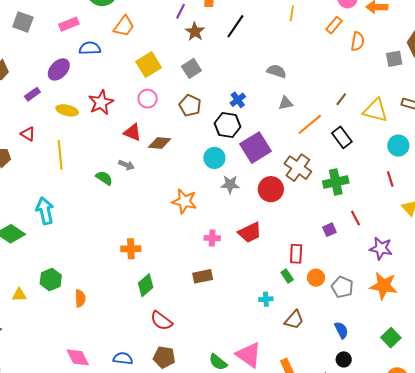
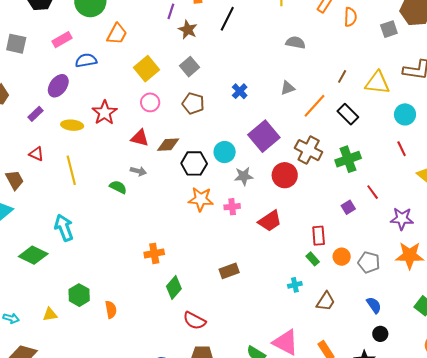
gray semicircle: (277, 71) -> (295, 43), moved
black hexagon: (227, 125) -> (194, 163), moved
pink cross: (212, 238) -> (232, 207), moved

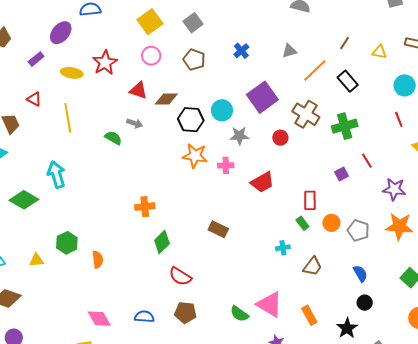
yellow triangle: (377, 83) -> (379, 52), size x0.6
red circle: (285, 175) -> (280, 138), size x0.6
brown rectangle: (229, 271) -> (218, 229), turned 42

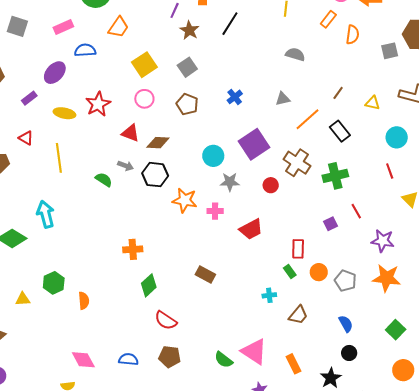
black hexagon: (191, 120) -> (155, 175), moved

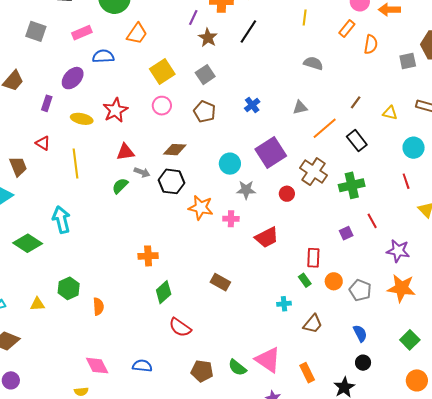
purple rectangle: (29, 98) -> (47, 103), turned -35
red triangle: (130, 133) -> (125, 152), moved, turned -30
green semicircle: (104, 180) -> (120, 186), turned -78
brown pentagon: (170, 357) -> (202, 371), moved

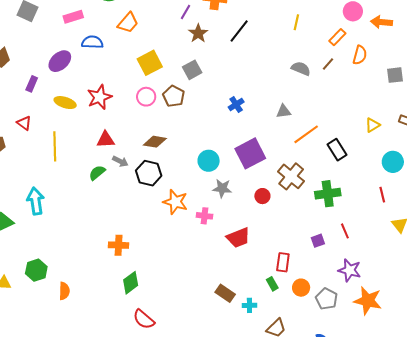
brown line: (356, 102) -> (328, 64), moved
brown pentagon: (205, 112) -> (174, 96), moved
yellow triangle: (390, 113) -> (373, 125), turned -49
purple star: (398, 251) -> (350, 270), moved
brown rectangle: (220, 282) -> (225, 293), moved

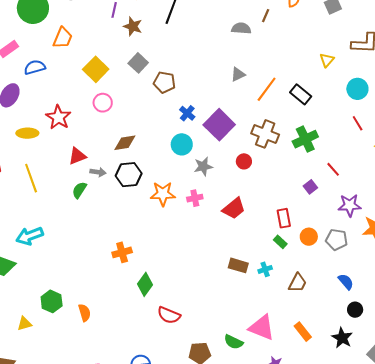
brown pentagon: (174, 96) -> (164, 82), moved
blue cross: (236, 104) -> (187, 113), moved
cyan arrow: (36, 201) -> (30, 236), turned -84

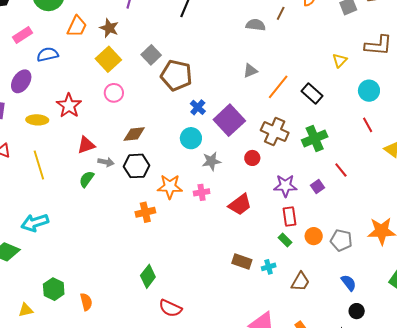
brown star: (133, 26) -> (109, 28), moved
brown pentagon: (164, 82) -> (176, 75), size x1.4
purple star: (350, 205) -> (285, 186), moved
orange cross: (122, 252) -> (145, 212), moved

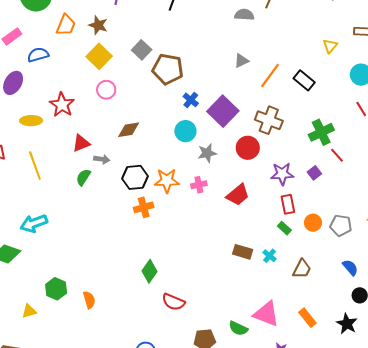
green cross: (315, 138) -> (321, 132), moved
red circle: (252, 158) -> (248, 148), size x1.5
black hexagon: (136, 166) -> (135, 177), moved
cyan cross: (269, 267) -> (270, 256), turned -32

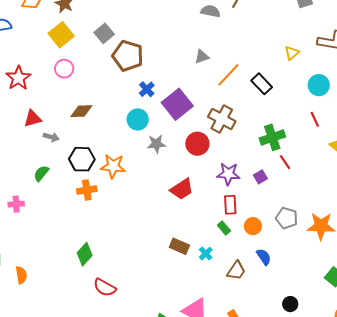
green semicircle: (83, 177) -> (41, 173), moved
pink cross: (199, 185) -> (16, 204), moved
gray pentagon: (341, 225) -> (287, 218), moved
blue semicircle: (350, 267) -> (264, 257), moved

